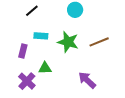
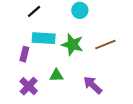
cyan rectangle: (41, 36) -> (44, 38), size x1.5
green triangle: (45, 68) -> (56, 75), moved

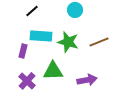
green triangle: (56, 75) -> (53, 71), size x1.5
purple arrow: (93, 85) -> (87, 80), turned 126

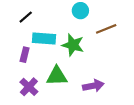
black line: (32, 11) -> (26, 17), moved
brown line: (99, 42) -> (106, 29), moved

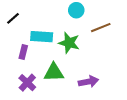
black line: (26, 17) -> (13, 18), moved

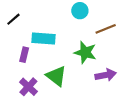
green star: (69, 43) -> (85, 52), moved
green triangle: (54, 72) -> (56, 76), turned 40
purple arrow: (88, 82) -> (106, 75), moved

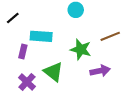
brown line: (106, 29) -> (110, 36), moved

